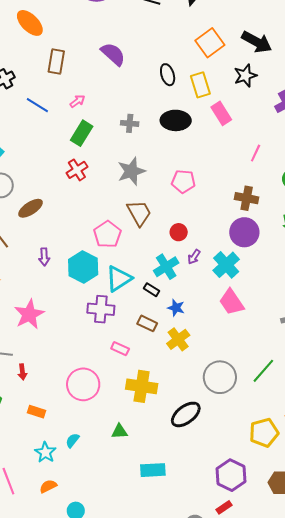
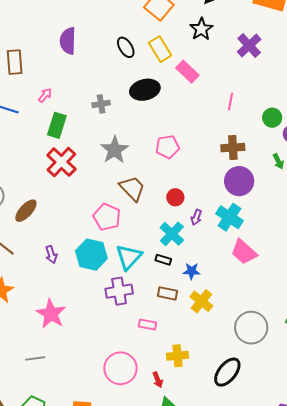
purple semicircle: (113, 54) -> (68, 41), turned -116
red cross: (77, 170) -> (61, 162), size x1.4
red arrow: (22, 372) -> (158, 380), moved
yellow cross: (142, 386) -> (178, 356), size x0.7

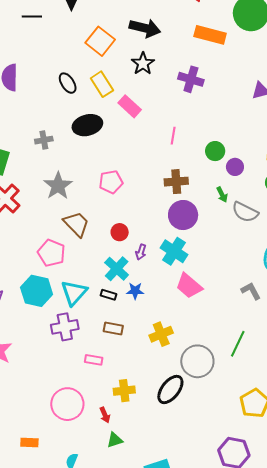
purple cross: (249, 46) -> (191, 79), turned -30
blue star: (191, 271) -> (135, 291), moved
yellow cross: (201, 301) -> (161, 334), moved, turned 30
black ellipse: (227, 372) -> (170, 389), moved

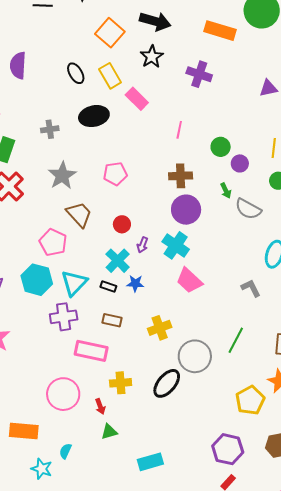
pink rectangle: (94, 360) -> (91, 351), size x1.8
orange rectangle: (29, 443) -> (24, 431), size x1.6

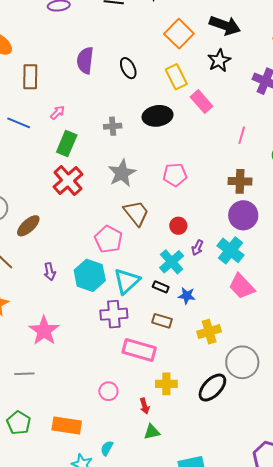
black ellipse: (76, 73) -> (128, 68), moved
blue star: (135, 283) -> (187, 296), moved
pink circle: (63, 394) -> (108, 391), size x0.6

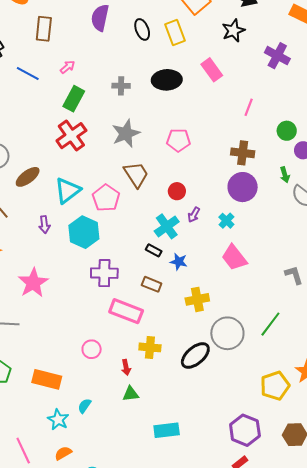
yellow rectangle: (176, 77) -> (175, 32), moved
cyan cross: (230, 250) -> (226, 221), size x0.6
cyan triangle: (127, 281) -> (68, 190), moved

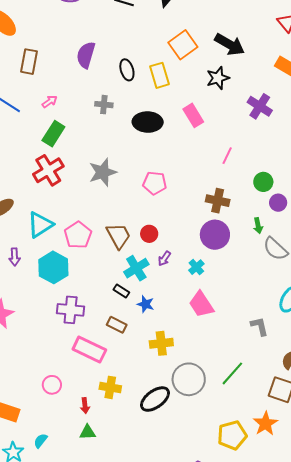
gray cross: (121, 86) -> (104, 105), moved
brown trapezoid: (136, 175) -> (118, 236), moved

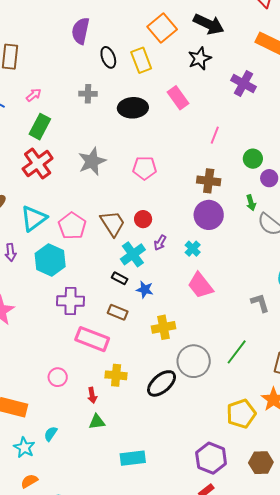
purple semicircle: (86, 55) -> (81, 31), moved

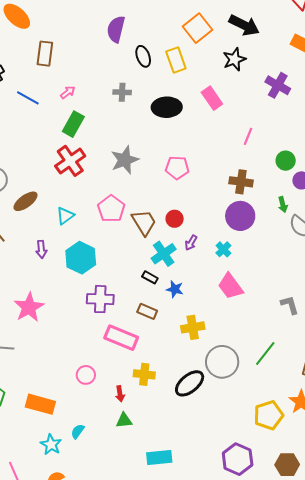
cyan triangle: (34, 218) -> (65, 216), size x0.7
pink pentagon: (72, 226) -> (111, 209), moved

